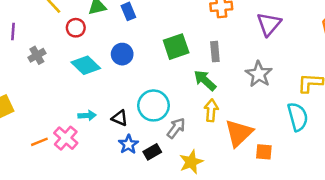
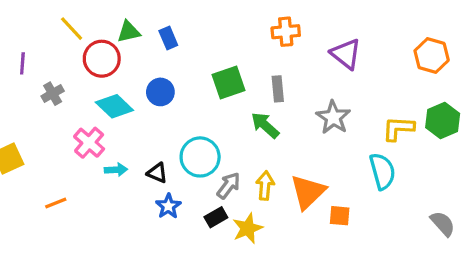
purple triangle: (269, 24) -> (346, 54), turned -32
red circle: (76, 28) -> (102, 59), size x1.5
yellow arrow: (211, 110) -> (265, 186), moved
pink cross: (66, 138) -> (89, 143), moved
black rectangle: (152, 152) -> (216, 217), moved

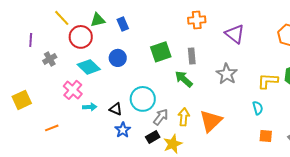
cyan semicircle: (382, 171) -> (258, 108), size x0.6
orange square: (340, 216) -> (266, 136), moved

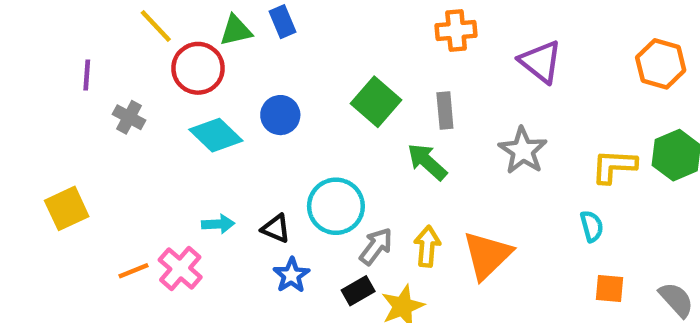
blue rectangle: (123, 24) -> (283, 22), moved
green square: (161, 52) -> (376, 102), turned -30
gray cross: (50, 59) -> (129, 117), turned -32
pink cross: (73, 90) -> (180, 269), moved

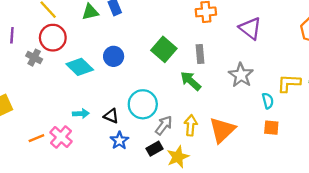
red circle: (198, 68) -> (53, 38), moved
cyan semicircle: (592, 226) -> (268, 101), moved
orange square: (610, 289) -> (271, 128), moved

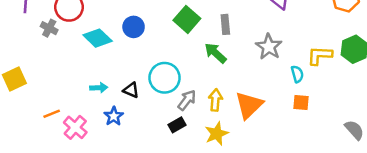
pink cross: (61, 137) -> (75, 127), moved
blue star: (119, 140) -> (114, 116), moved
yellow star: (178, 157) -> (217, 134), moved

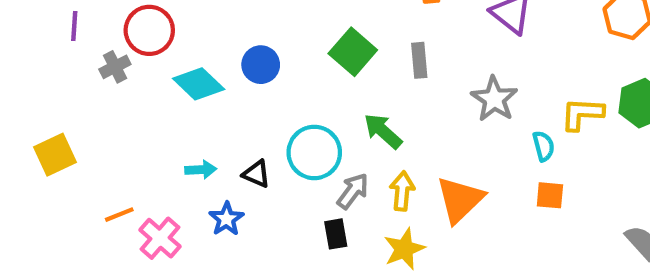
gray cross: (49, 28) -> (115, 67), turned 35
green arrow: (215, 53) -> (383, 131), moved
black rectangle: (177, 125) -> (336, 234), turned -70

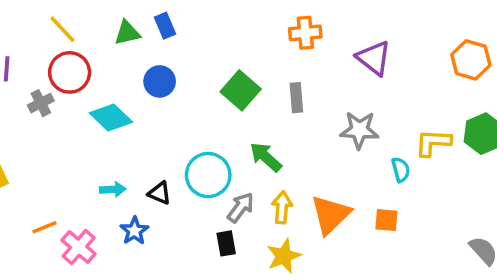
blue circle: (261, 65) -> (160, 81), moved
gray star: (494, 99) -> (359, 130), turned -30
orange square: (550, 195) -> (386, 220), moved

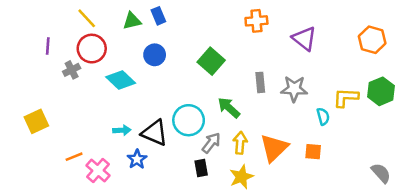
gray rectangle: (296, 98) -> (260, 82), moved
black triangle: (160, 193) -> (155, 133), size x1.6

